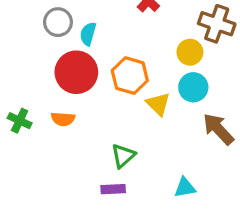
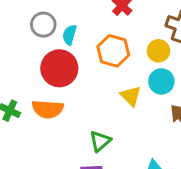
orange hexagon: (130, 76) -> (113, 51), moved
orange semicircle: (63, 119) -> (48, 109), size x1.5

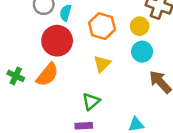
yellow triangle: (131, 96) -> (102, 64), moved, turned 30
orange semicircle: (48, 109) -> (47, 75), turned -55

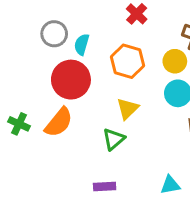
green triangle: (91, 101) -> (114, 139), moved

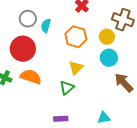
red circle: (71, 80) -> (23, 49), moved
orange semicircle: (59, 122) -> (31, 77), turned -110

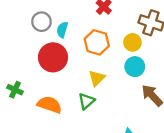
red circle: (23, 49) -> (53, 57), moved
orange semicircle: (31, 77) -> (50, 105), moved

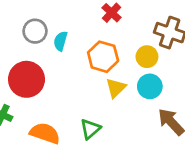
red circle: (53, 57) -> (27, 79), moved
yellow triangle: (97, 78) -> (116, 88), moved

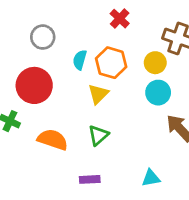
cyan semicircle: (61, 41) -> (80, 60), moved
yellow triangle: (116, 88) -> (98, 94), moved

